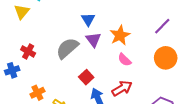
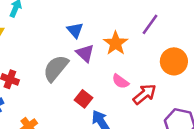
purple line: (162, 26) -> (150, 24), moved
pink semicircle: (125, 60) -> (120, 81), moved
red arrow: (122, 88) -> (144, 94), moved

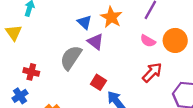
orange star: (116, 43) -> (111, 17), moved
pink semicircle: (120, 81) -> (148, 41), moved

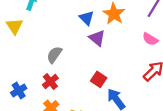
gray semicircle: (71, 58) -> (54, 55), moved, size x0.7
red cross: (31, 72) -> (50, 81), moved, turned 35

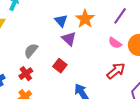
red square: (99, 79) -> (60, 66), moved

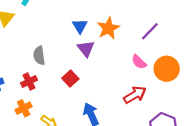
gray semicircle: (31, 51) -> (39, 56), turned -56

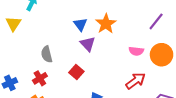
purple line: (150, 31) -> (156, 21), moved
pink semicircle: (139, 62) -> (136, 51), turned -32

